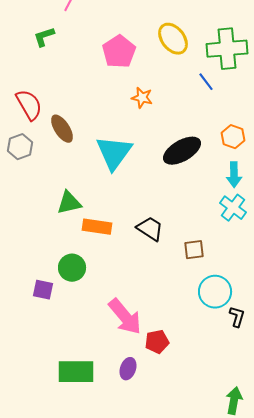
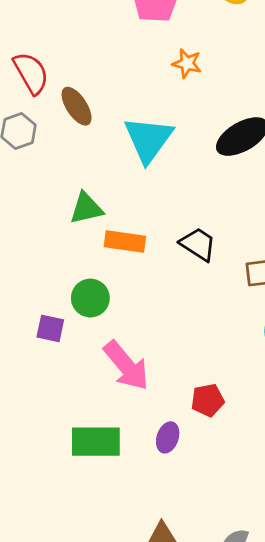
pink arrow: (125, 317) -> (126, 366), moved

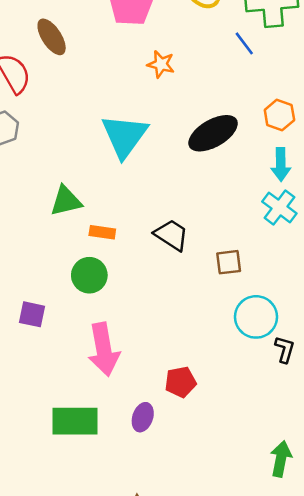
brown ellipse: (77, 106) -> (52, 37), moved
orange rectangle: (125, 241) -> (102, 232), size x0.7
green circle: (90, 298) -> (89, 275), moved
pink arrow: (126, 366) -> (104, 349), turned 30

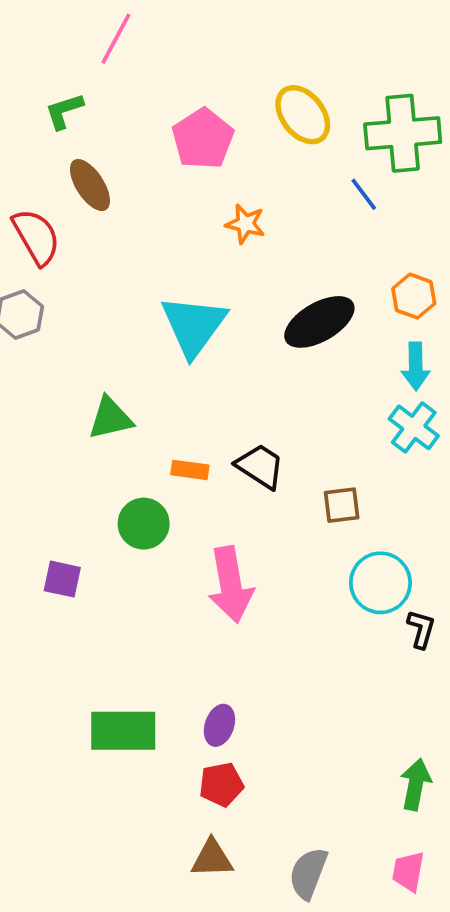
orange rectangle: (102, 232) -> (190, 470), moved
pink arrow: (104, 349) -> (231, 585), moved
red pentagon: (180, 382) -> (221, 784), moved

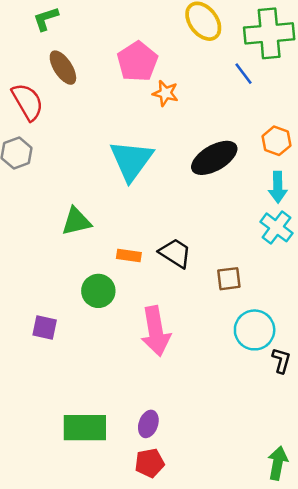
pink pentagon: (203, 139) -> (137, 61), moved

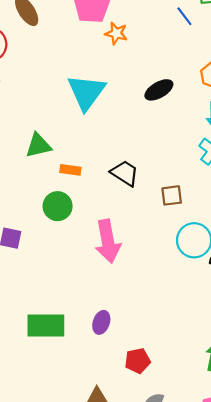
black ellipse: (214, 158) -> (159, 90), size x0.7
orange rectangle: (129, 256) -> (70, 170), moved
red pentagon: (150, 463) -> (138, 361), moved

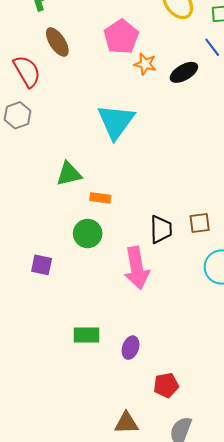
black ellipse: (159, 90) -> (184, 72), moved
black trapezoid: (125, 173) -> (161, 229), moved, turned 56
green rectangle: (46, 326) -> (87, 335), moved, size x0.7

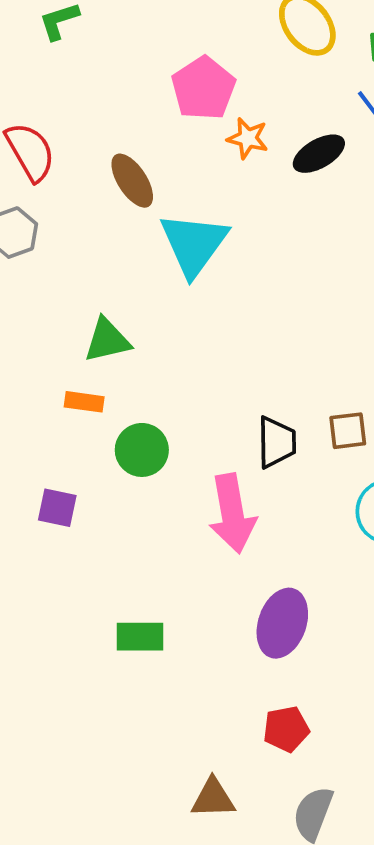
brown ellipse: (57, 42) -> (132, 181), moved
orange rectangle: (100, 198) -> (84, 402), moved
purple ellipse: (131, 348) -> (282, 623), moved, size x1.6

